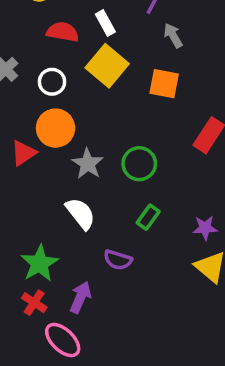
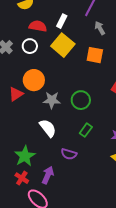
white rectangle: (105, 23) -> (62, 21), turned 56
white circle: (52, 82) -> (30, 46), moved
gray star: (88, 164) -> (52, 100), turned -30

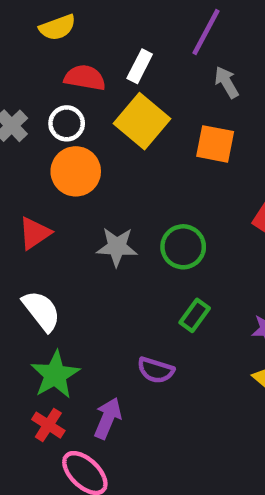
orange circle: (34, 80) -> (76, 171), moved
white semicircle: (48, 128) -> (41, 311), moved

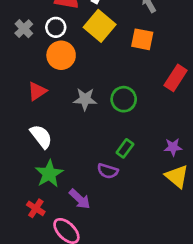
green rectangle: (195, 315) -> (125, 148), moved
purple arrow: (108, 418) -> (80, 199), turned 110
red cross: (48, 425) -> (36, 208), moved

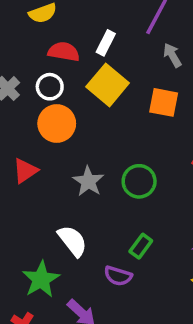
gray star: (85, 99) -> (88, 181), turned 30
white semicircle: (41, 136) -> (73, 241), moved

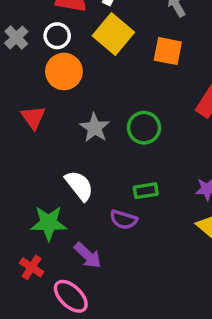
red triangle: (25, 171) -> (33, 117), turned -32
green rectangle: (141, 246) -> (146, 191), turned 45
green star: (41, 279) -> (49, 223), turned 30

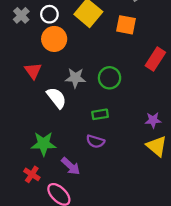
gray star: (95, 128) -> (75, 78), turned -30
white semicircle: (79, 186) -> (57, 98), moved
green rectangle: (146, 191) -> (100, 114), moved

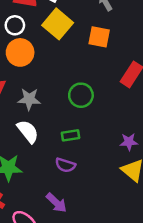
gray star: (75, 78) -> (29, 99), moved
white semicircle: (57, 98) -> (28, 131), moved
purple arrow: (71, 166) -> (56, 203), moved

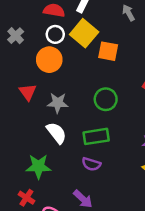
white circle: (15, 25) -> (55, 34), moved
orange square: (99, 37) -> (108, 51), moved
green rectangle: (71, 135) -> (96, 136), size x1.5

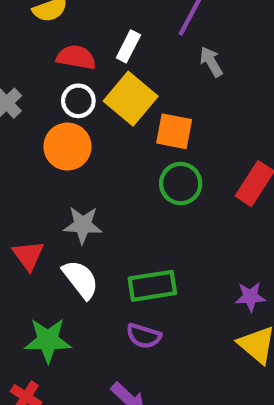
red triangle: (28, 92) -> (28, 255), moved
green circle: (106, 99) -> (181, 184), moved

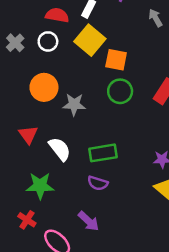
gray arrow: (211, 62) -> (155, 18), moved
white circle: (78, 101) -> (48, 41), moved
orange circle: (67, 147) -> (44, 87), moved
gray star: (83, 225) -> (74, 104), moved

